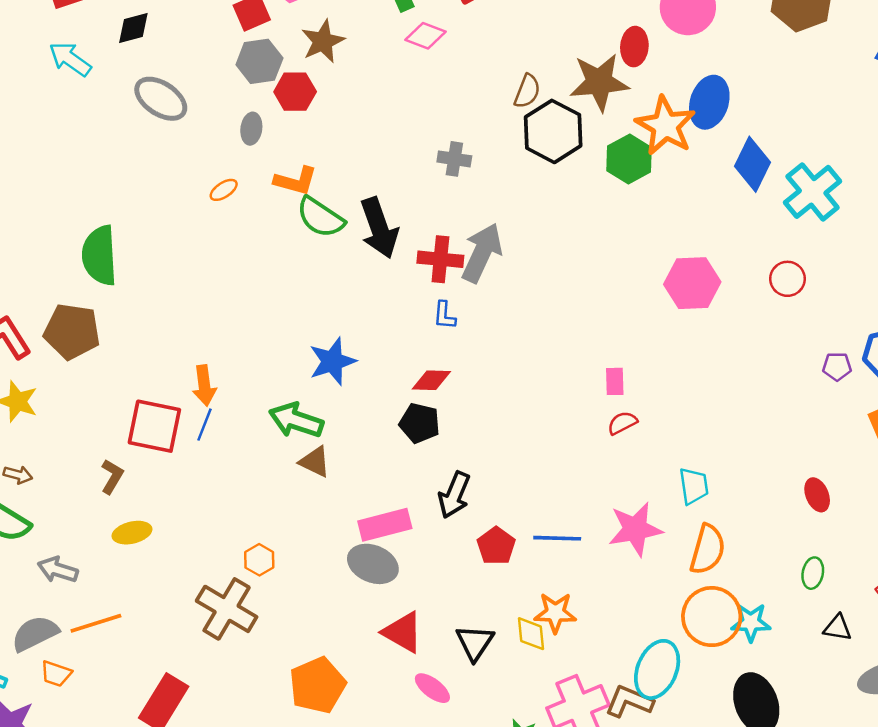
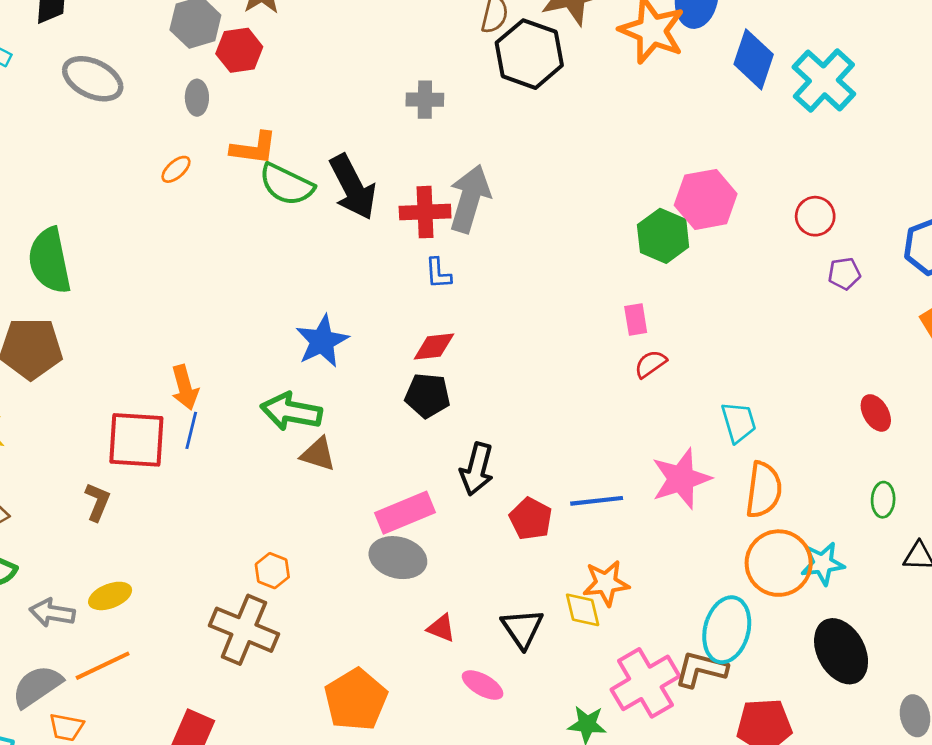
green hexagon: (629, 159) -> (663, 236), moved
red circle: (788, 279) -> (815, 216), moved
purple pentagon: (837, 366) -> (844, 274), moved
yellow ellipse: (132, 533) -> (110, 596), moved
red triangle: (403, 632) -> (441, 628), size x0.6

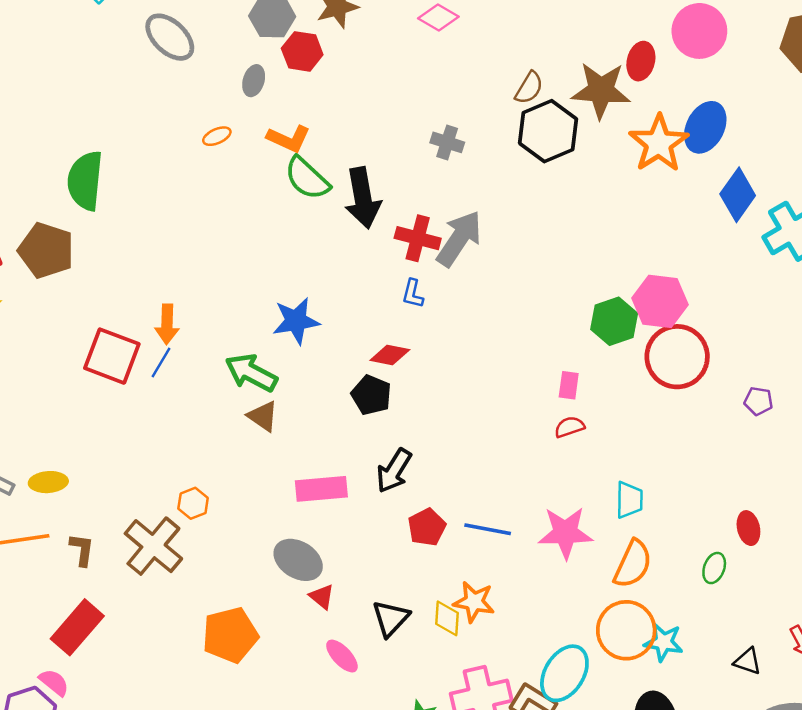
red circle: (815, 216) -> (677, 357), moved, size x1.8
green ellipse: (883, 500) -> (714, 568), moved
brown L-shape: (98, 502) -> (82, 550), moved, turned -32
gray ellipse: (398, 558) -> (298, 560), moved

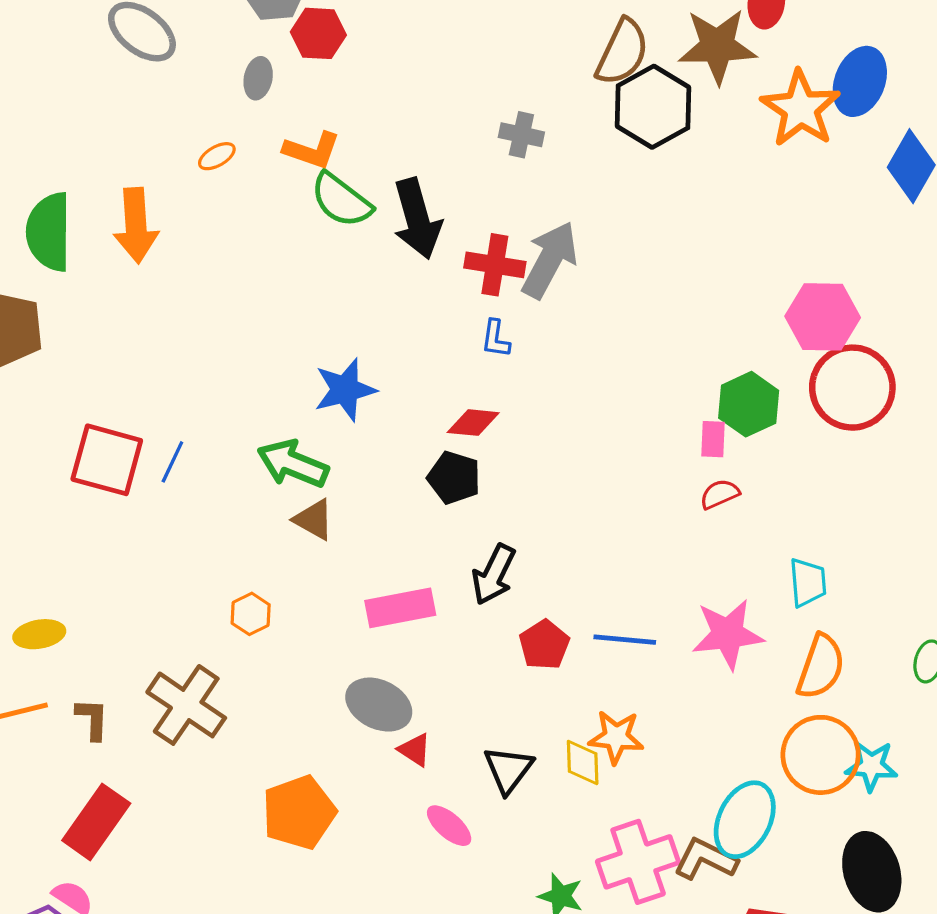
brown semicircle: (529, 88) -> (622, 52), size x1.5
green hexagon: (614, 321) -> (749, 404), moved
orange arrow: (167, 324) -> (136, 226), moved, size x1.4
orange hexagon: (193, 503) -> (251, 614), moved

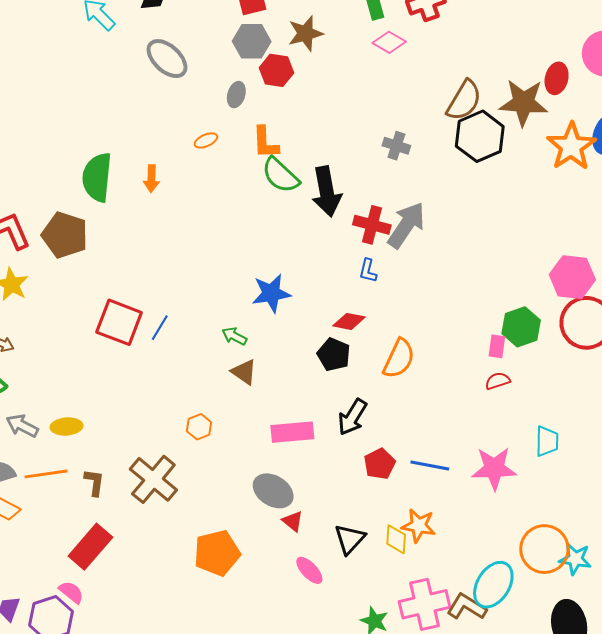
orange L-shape: (312, 150) -> (265, 143), turned 63
orange arrow: (136, 226) -> (151, 179), size x0.6
green arrow: (293, 464) -> (234, 336), size x0.6
orange semicircle: (821, 667) -> (399, 359), moved

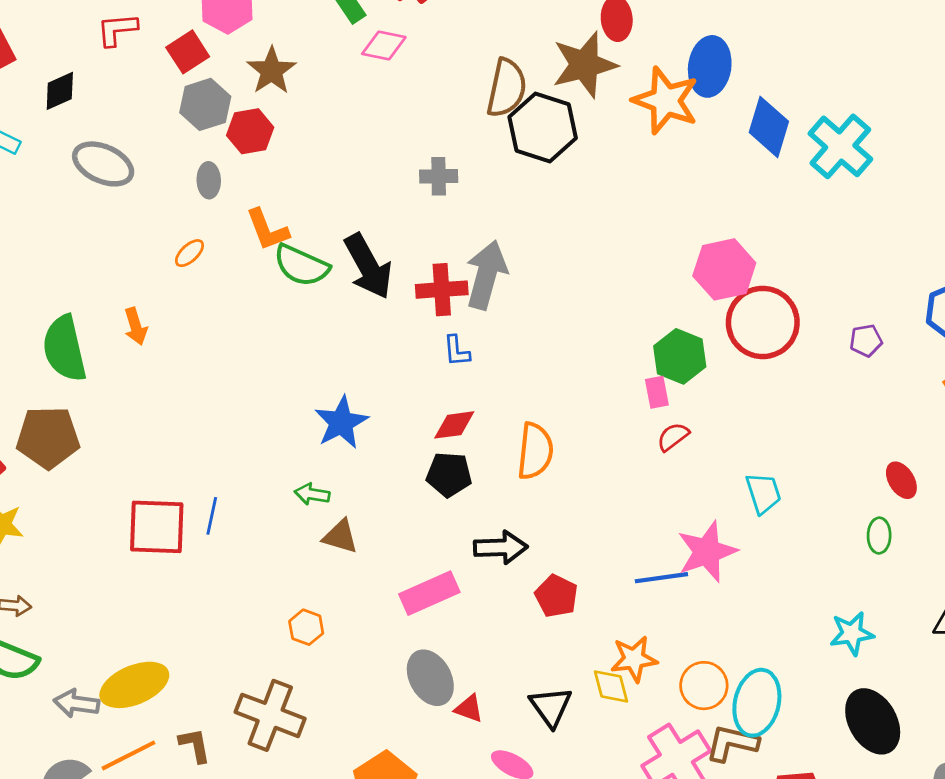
black arrow: (352, 417) -> (501, 547), turned -105
yellow ellipse: (67, 426) -> (134, 685), size x1.6
blue line: (430, 466) -> (661, 578), moved
gray ellipse: (273, 491) -> (430, 678), turned 48
orange circle: (544, 549) -> (704, 686), moved, size x0.7

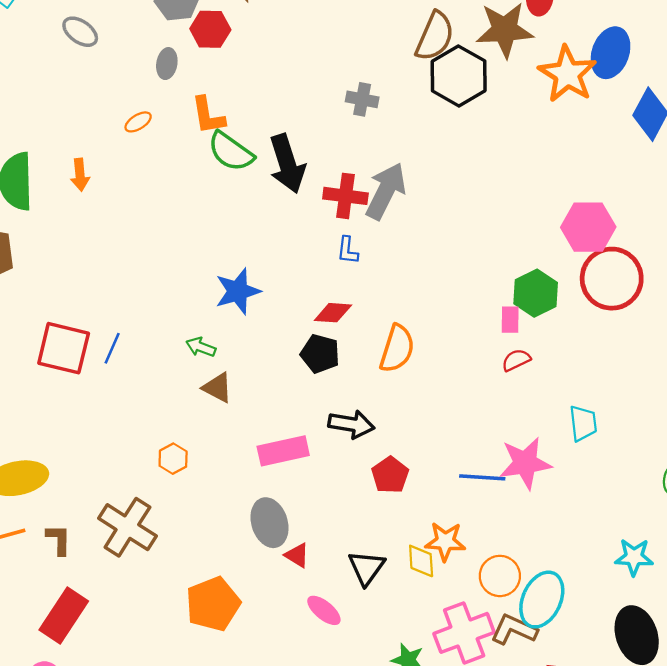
gray ellipse: (103, 164) -> (80, 32), size x0.7

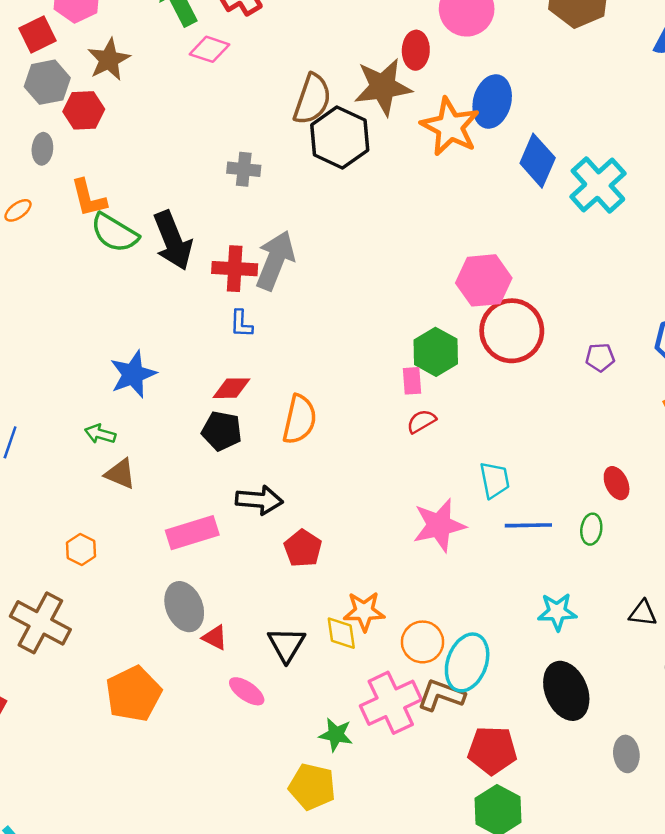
blue line: (482, 477) -> (528, 525), moved

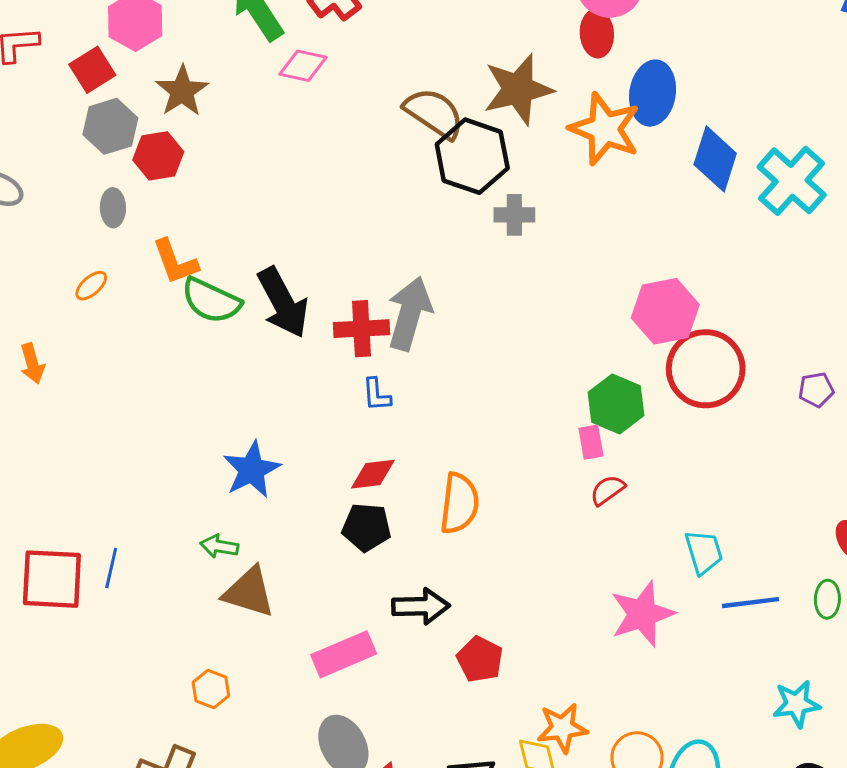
red ellipse: (416, 50) -> (597, 34), moved
brown semicircle: (312, 99) -> (434, 113), turned -69
gray cross: (244, 169) -> (514, 215), moved
brown triangle: (120, 474) -> (249, 592), size x1.4

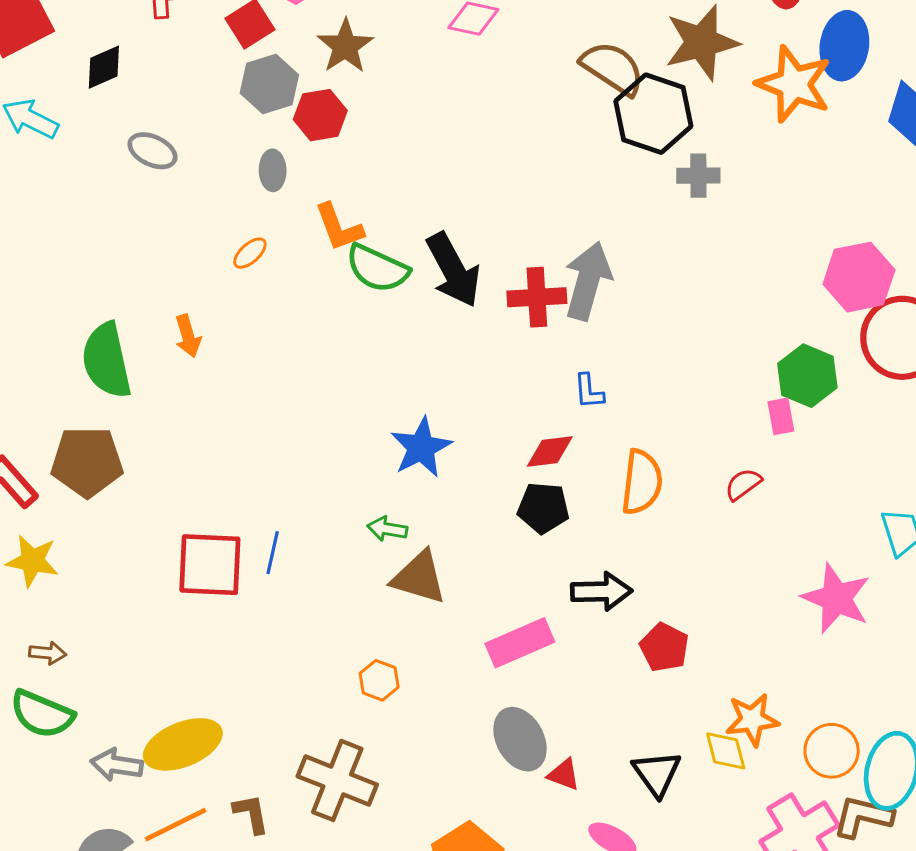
blue L-shape: (377, 395) -> (589, 391), moved
red semicircle: (608, 490) -> (743, 484), moved
pink star: (642, 614) -> (836, 598), turned -30

